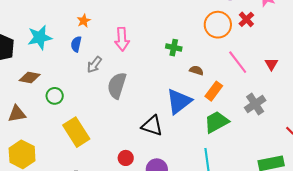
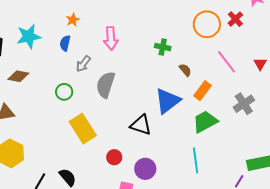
brown semicircle: (196, 70) -> (185, 70), turned 32
green circle: (55, 96) -> (64, 92), moved
yellow rectangle: (76, 132) -> (83, 129), moved

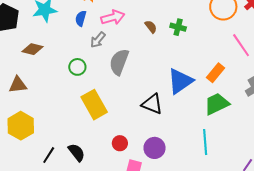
pink arrow: (111, 38) -> (113, 17), moved, turned -105
brown semicircle: (185, 70) -> (151, 27), moved
red circle: (114, 157) -> (120, 143), moved

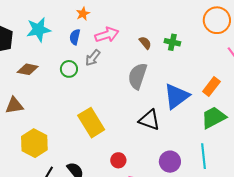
gray semicircle: (119, 62) -> (138, 76), moved
green circle: (77, 67) -> (69, 69), moved
yellow hexagon: (21, 126) -> (34, 143), moved
purple circle: (155, 148) -> (170, 162), moved

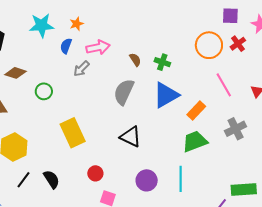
cyan star: (39, 30) -> (42, 25), moved
green circle: (69, 69) -> (44, 91), moved
blue triangle: (176, 96) -> (166, 95), moved

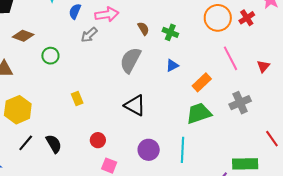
blue triangle: (166, 95) -> (172, 65), size x0.5
yellow rectangle: (73, 133) -> (77, 99), size x0.5

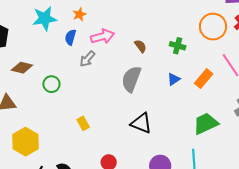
green cross: (170, 32) -> (178, 46), moved
orange rectangle: (202, 82) -> (204, 79), moved

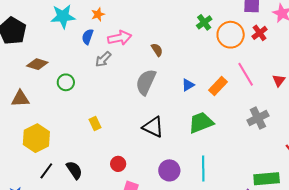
green cross: (178, 46) -> (204, 22), moved, turned 35
green trapezoid: (206, 124) -> (201, 123), moved

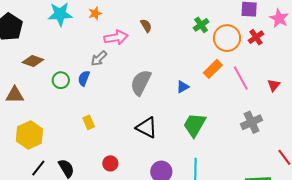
blue semicircle: (88, 37) -> (84, 78), moved
brown semicircle: (157, 50) -> (146, 26), moved
orange rectangle: (218, 86) -> (213, 69), moved
green trapezoid: (201, 123) -> (195, 125), turned -40

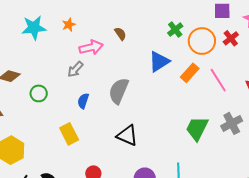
blue semicircle: (84, 78) -> (83, 101), moved
blue triangle: (183, 87) -> (159, 62), moved, size x1.6
yellow rectangle: (89, 122) -> (69, 134), size x1.5
green trapezoid: (195, 125) -> (197, 128), moved

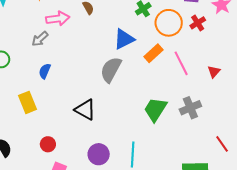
gray semicircle: (119, 91) -> (111, 70), moved

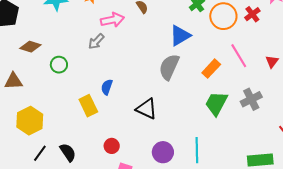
orange rectangle: (153, 53) -> (211, 69), moved
blue semicircle: (45, 71) -> (107, 87), moved

